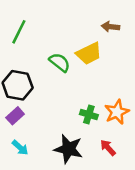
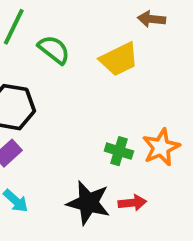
green semicircle: (60, 62) -> (54, 50), moved
red arrow: (108, 148) -> (132, 203), moved, turned 126

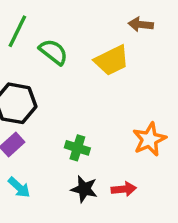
green cross: (119, 151) -> (77, 148), moved
black star: (88, 203) -> (84, 189), size x0.7

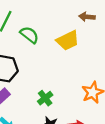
green cross: (77, 148) -> (45, 98), turned 35

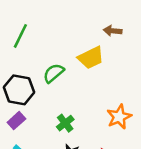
green semicircle: (29, 35) -> (54, 73), moved, turned -78

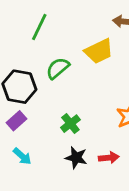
green line: (20, 36) -> (39, 27), moved

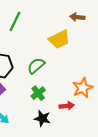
green semicircle: (58, 68) -> (36, 66), moved
red arrow: (109, 158) -> (67, 106), moved

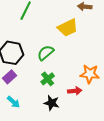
orange star: (83, 88) -> (90, 74), turned 30

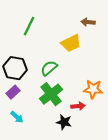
green cross: (48, 79) -> (51, 94), size x1.6
black star: (52, 103) -> (64, 122), moved

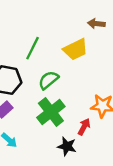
green line: (29, 26) -> (33, 48), moved
red arrow: (78, 106) -> (84, 127), turned -56

